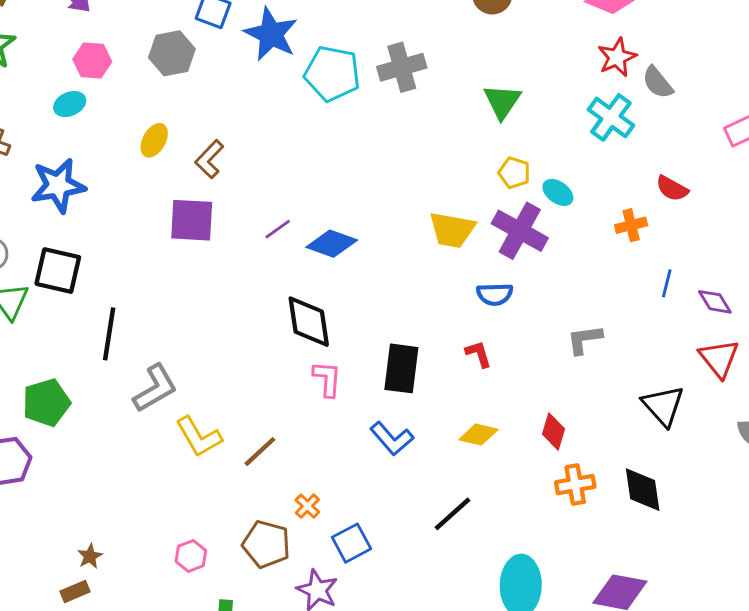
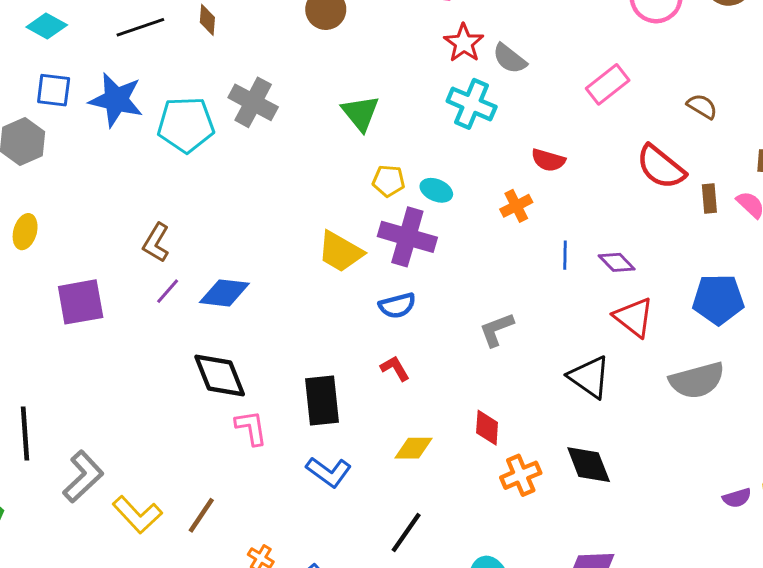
gray cross: (402, 67) -> (253, 102), turned -33
brown L-shape: (209, 159) -> (156, 243), moved
yellow trapezoid: (452, 230) -> (340, 252), turned 33

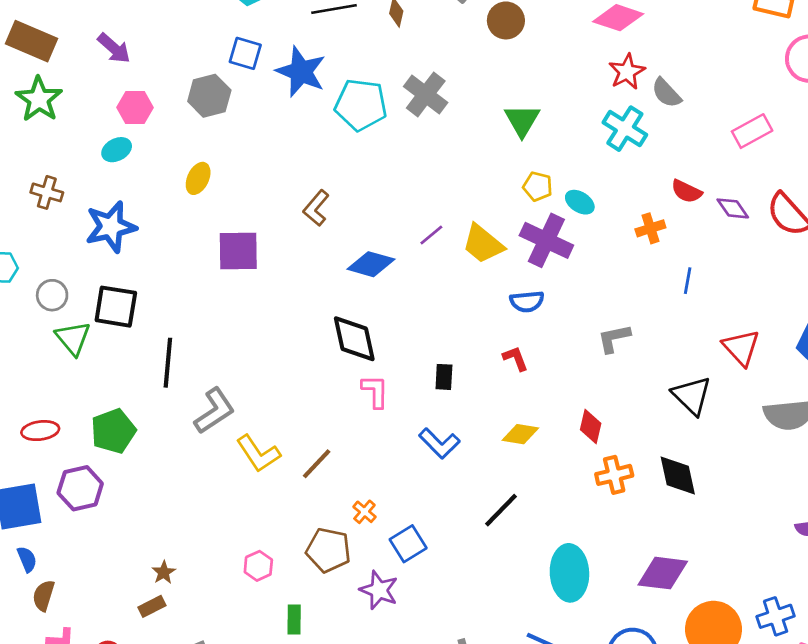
purple diamond: (617, 262) -> (733, 208), moved
purple line: (168, 291) -> (431, 235), moved
black rectangle: (322, 400) -> (444, 377), size x0.6

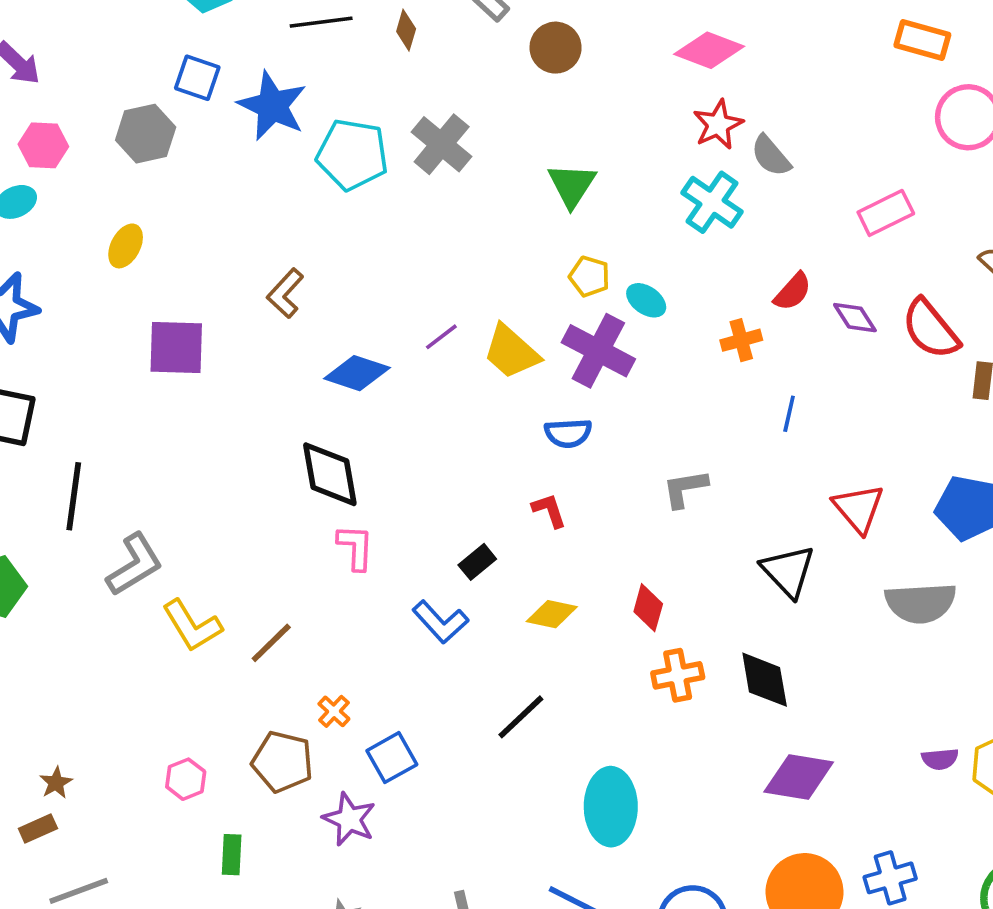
red semicircle: (687, 191) -> (793, 292), turned -76
black rectangle: (444, 377) -> (477, 562), moved, turned 45
purple diamond: (663, 573) -> (799, 777), moved

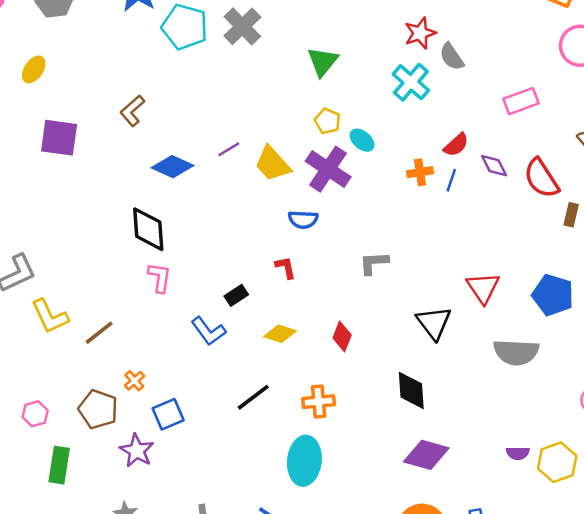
blue line: (789, 414) -> (451, 180), moved
orange cross: (678, 675) -> (319, 402), moved
green rectangle: (232, 855) -> (59, 465), size x1.4

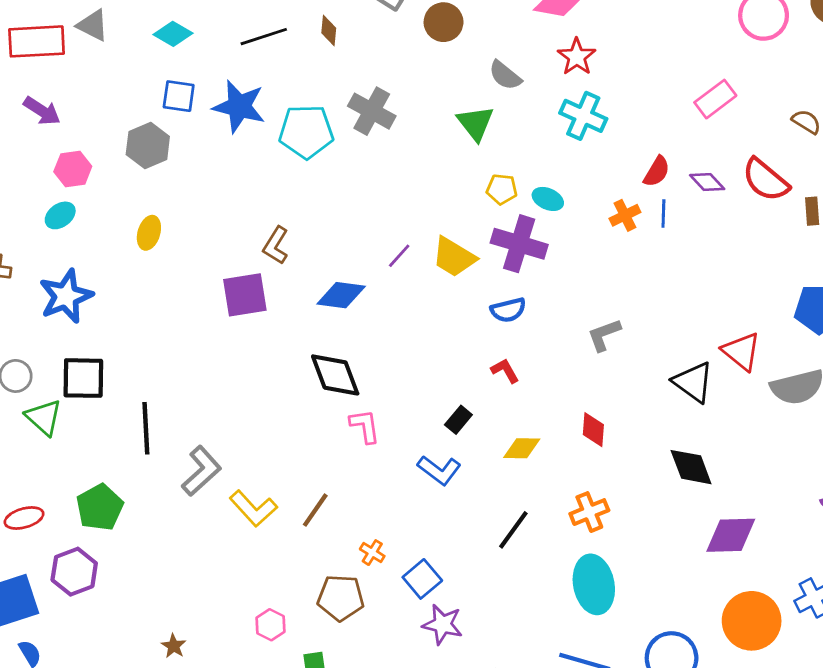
gray semicircle: (452, 57) -> (505, 75), moved
purple square: (59, 138) -> (245, 295), moved
red triangle: (483, 288) -> (741, 351), moved
purple star: (137, 451) -> (442, 624), moved

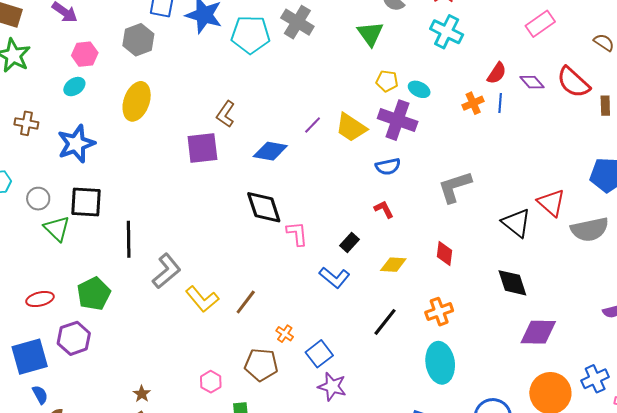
yellow ellipse: (149, 233) -> (137, 101), size x1.6
gray L-shape: (604, 335) -> (455, 187), size x1.4
pink L-shape: (365, 426) -> (297, 234), moved

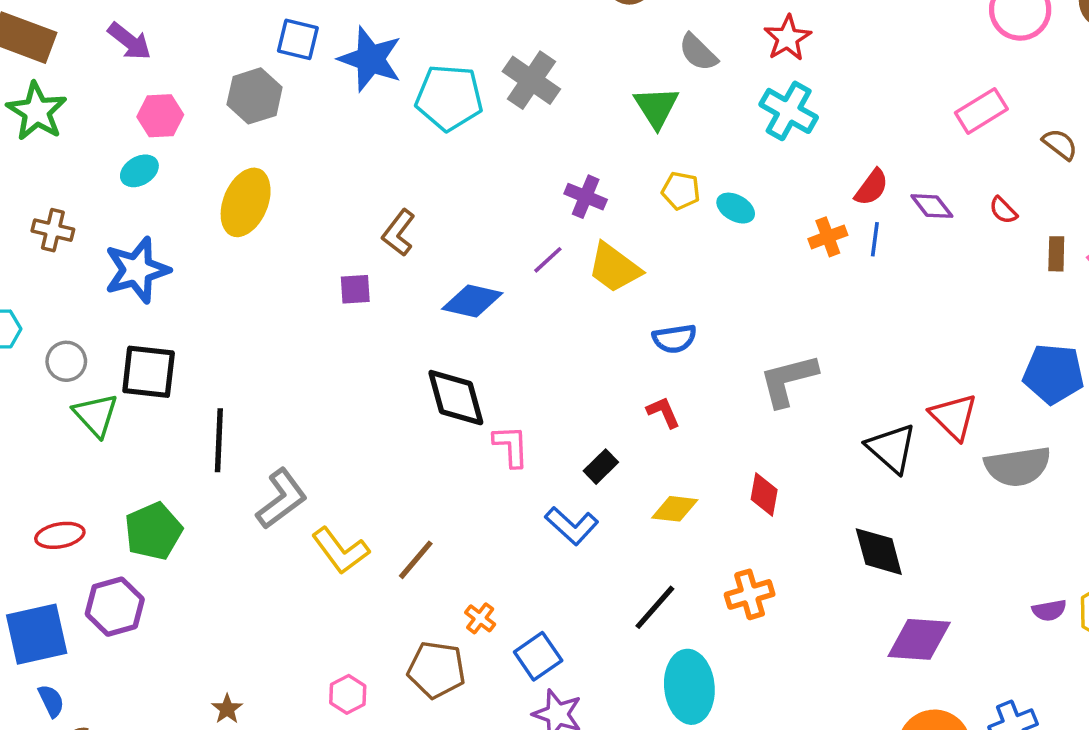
pink rectangle: (540, 24) -> (981, 111), moved
red semicircle: (573, 82) -> (1003, 210), size x0.5
purple cross: (398, 120) -> (586, 197), moved, size x0.6
purple square: (202, 148) -> (355, 289), size x0.6
cyan ellipse: (440, 363) -> (689, 687), moved

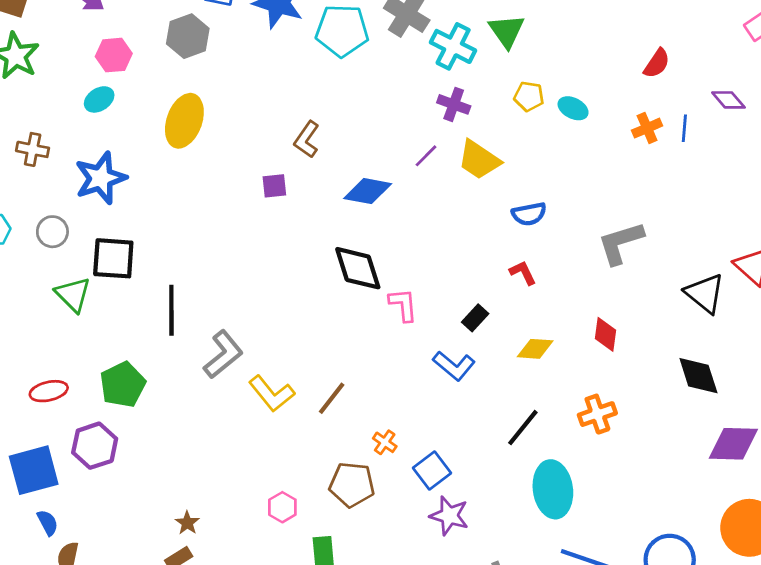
cyan cross: (789, 111) -> (453, 46), moved
red semicircle: (872, 187) -> (657, 63), moved
gray circle: (66, 361) -> (52, 232), moved

